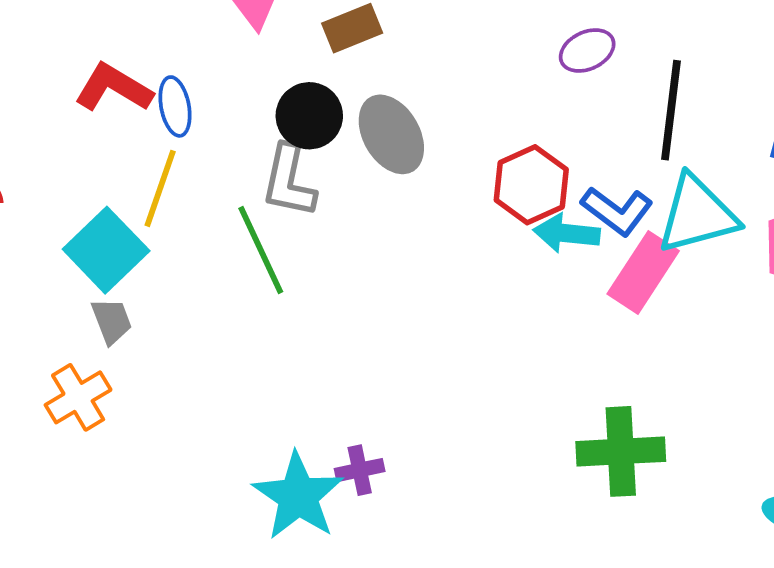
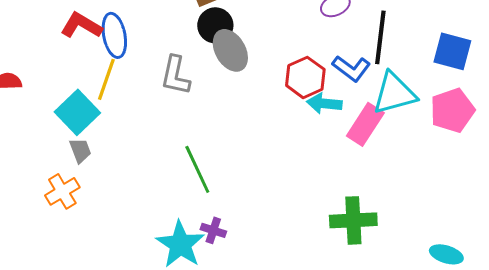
blue ellipse: (175, 106) -> (114, 35), size x1.4
black circle: (309, 116) -> (215, 25), moved
blue L-shape: (617, 211) -> (351, 68), moved
green line: (261, 250) -> (197, 169), moved
purple cross: (360, 470) -> (213, 230), turned 30

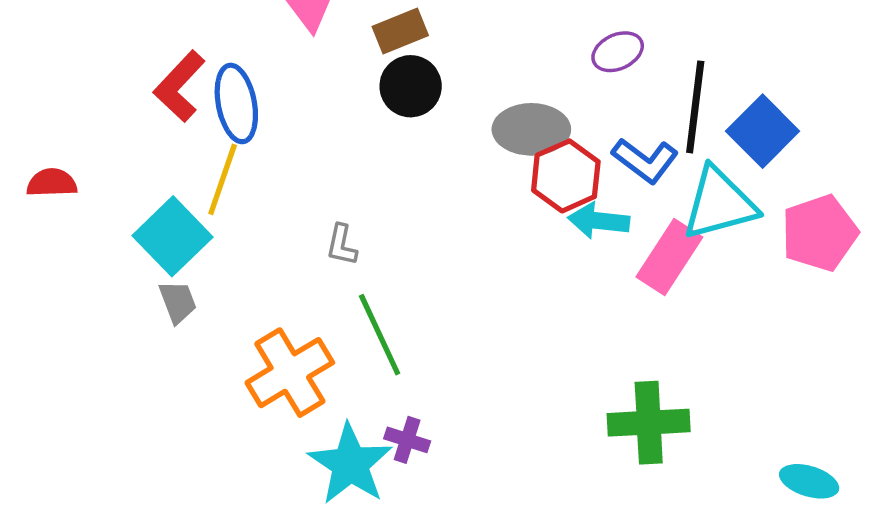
red L-shape: (81, 25) -> (179, 86), turned -78
gray ellipse: (230, 50) -> (531, 129), moved, turned -60
blue square: (452, 51) -> (763, 131), moved, turned 30
gray L-shape: (175, 75) -> (342, 245), moved, size x0.6
orange cross: (62, 191) -> (290, 373), moved, size x1.4

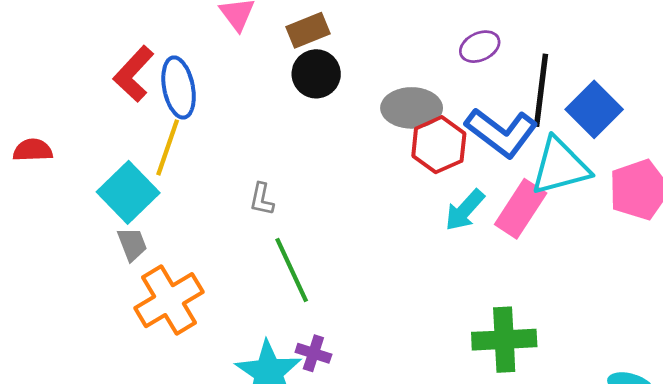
blue L-shape: (645, 160) -> (501, 132), size x1.4
cyan arrow: (599, 221) -> (465, 210), moved, turned -54
orange cross: (290, 373) -> (169, 300), moved

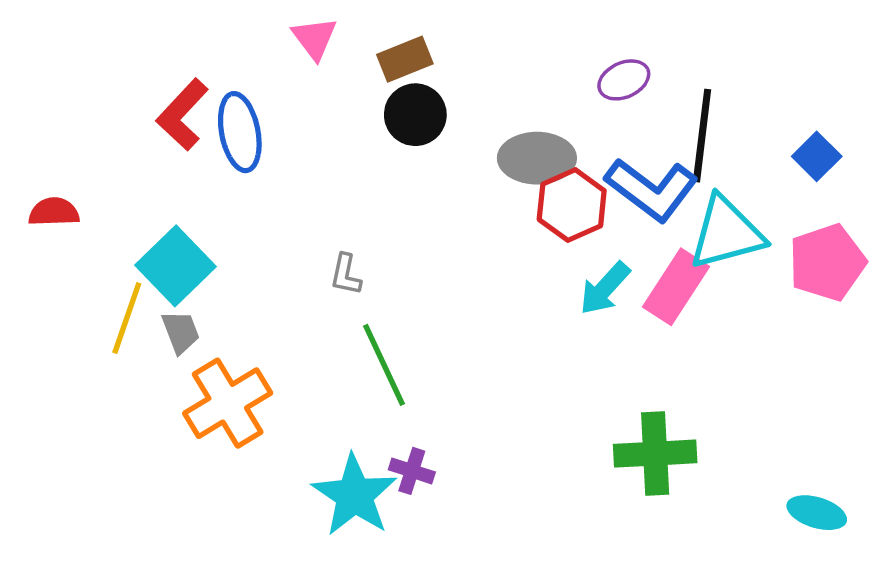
blue square: (594, 109) -> (817, 156), moved, size x0.7
yellow line: (168, 147) -> (127, 318), moved

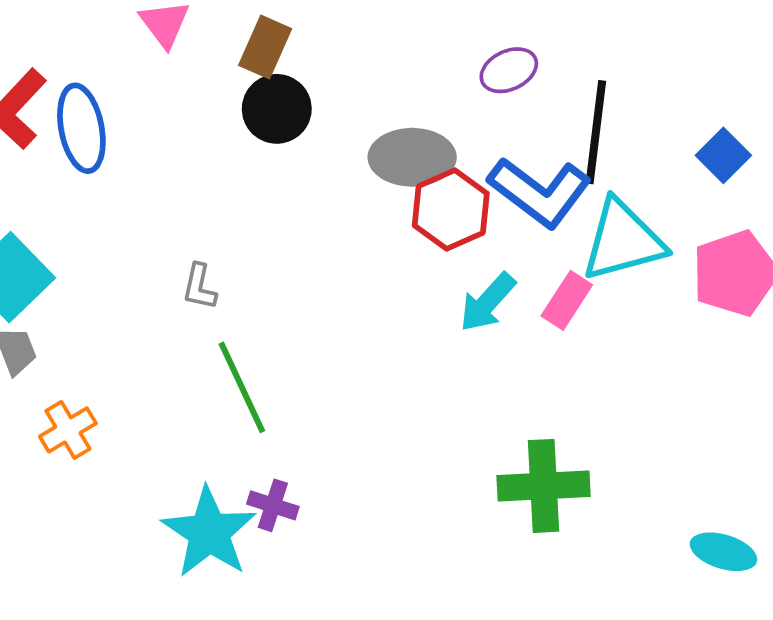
brown rectangle: (405, 59) -> (265, 47), turned -44
pink rectangle: (676, 287) -> (567, 300), size x0.7
orange cross: (228, 403) -> (68, 430), size x0.6

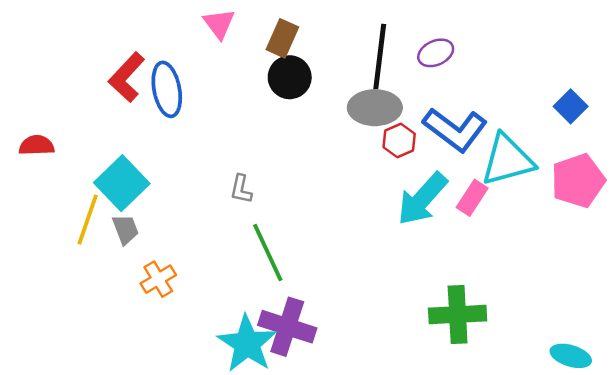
black line: (596, 132) -> (380, 57), moved
red hexagon: (451, 209) -> (399, 140), size x0.7
cyan arrow: (488, 302) -> (422, 199), size x1.4
purple cross: (273, 505) -> (287, 327), size x1.8

